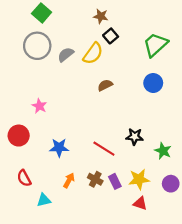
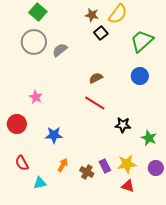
yellow semicircle: (93, 53) -> (118, 14), moved
red line: (104, 149) -> (95, 103), moved
brown cross: (95, 179) -> (87, 172), moved

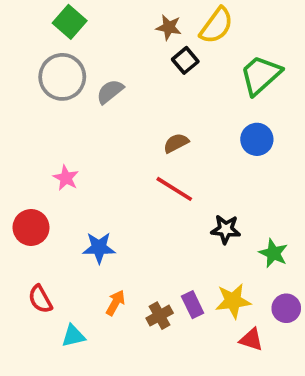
brown cross: (87, 172) -> (160, 316), turned 32
red triangle: (128, 186) -> (251, 339), moved

